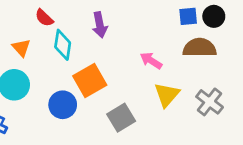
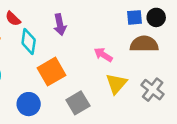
blue circle: (63, 105) -> (29, 104), moved

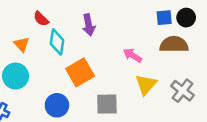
gray square: (78, 103) -> (107, 104), turned 30

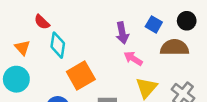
blue square: (164, 18) -> (154, 24), moved, turned 35
purple arrow: (89, 25) -> (122, 33), moved

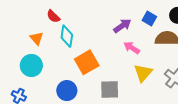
purple arrow: (122, 33) -> (122, 26), turned -114

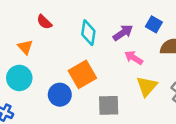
cyan diamond: (67, 36) -> (88, 33), moved
blue circle: (67, 91) -> (60, 95), moved

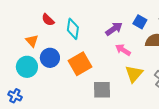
cyan diamond: (88, 33) -> (73, 29), moved
blue circle: (60, 95) -> (50, 58), moved

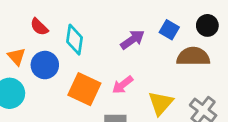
pink arrow: (123, 50) -> (123, 85), moved, turned -70
blue circle: (50, 58) -> (45, 65), moved
orange square: (80, 64) -> (84, 89), turned -35

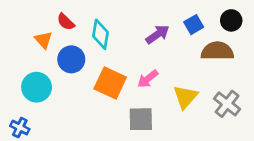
blue square: (169, 30) -> (194, 25), turned 30
orange triangle: (17, 57) -> (43, 40), moved

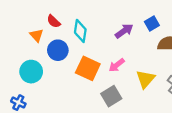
gray square: (141, 119) -> (111, 96), turned -30

